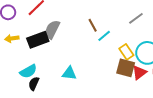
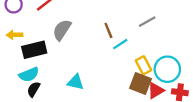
gray line: (136, 18) -> (147, 22), moved
black rectangle: (38, 40) -> (34, 50), moved

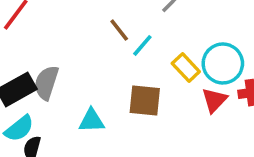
gray semicircle: (62, 30) -> (46, 83), moved
brown square: (141, 83) -> (145, 101), moved

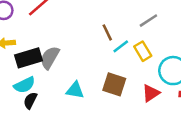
yellow rectangle: (186, 68) -> (143, 51), moved
red triangle: (214, 100) -> (151, 93), moved

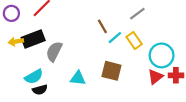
black rectangle: (29, 58) -> (33, 39), moved
red triangle: (151, 93) -> (155, 77), moved
black semicircle: (30, 100) -> (40, 90), turned -128

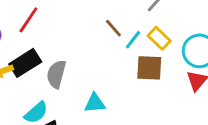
brown square: (112, 71) -> (149, 68), moved

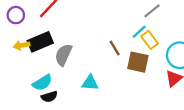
brown line: (113, 28) -> (115, 48), moved
cyan line: (133, 40) -> (139, 32), moved

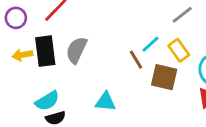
cyan line: (139, 32) -> (150, 44), moved
black rectangle: (40, 42) -> (45, 51), turned -75
gray semicircle: (63, 55) -> (76, 50), moved

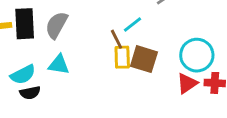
yellow rectangle: (179, 50) -> (122, 57), moved, turned 30
cyan triangle: (105, 102) -> (59, 65), moved

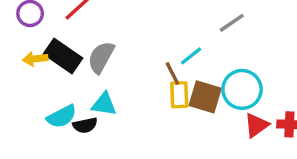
black rectangle: (25, 24) -> (63, 56), turned -52
cyan circle: (197, 55) -> (242, 89), moved
black semicircle: (30, 93) -> (85, 125), moved

